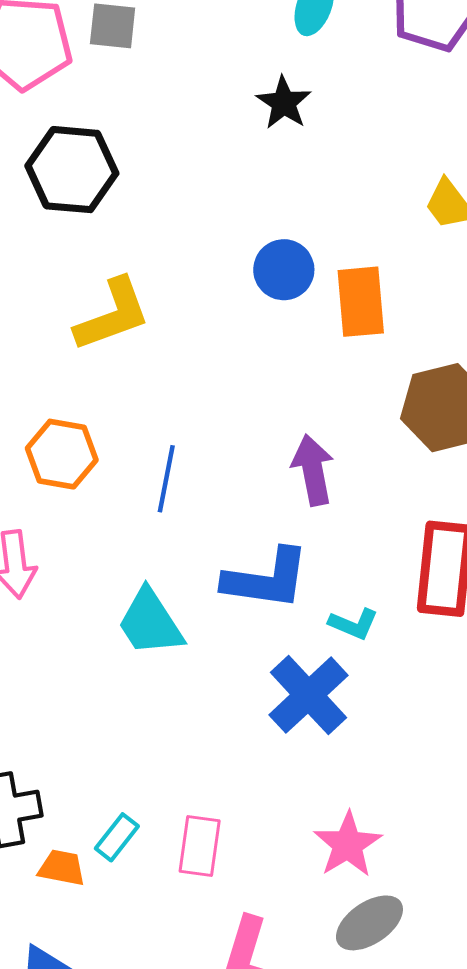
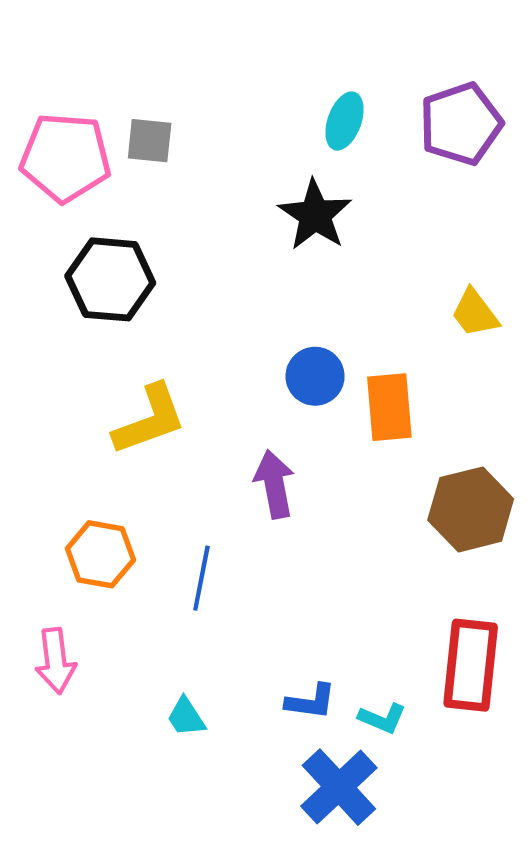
black star: (284, 103) -> (315, 215), size x1.4
purple arrow: (313, 470) -> (274, 484), moved
blue L-shape: (266, 579) -> (311, 702), moved, size x0.6
cyan trapezoid: (150, 622) -> (186, 717), size x0.6

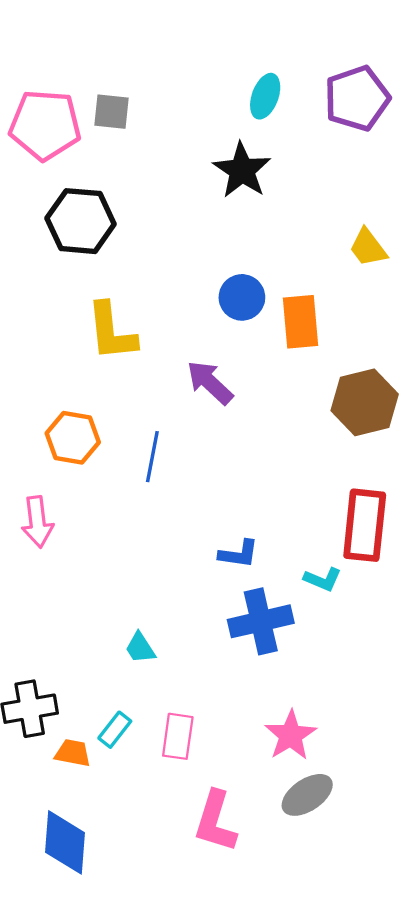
yellow L-shape: (150, 420) -> (111, 332), turned 104
purple arrow: (274, 484) -> (210, 383), turned -36
cyan trapezoid: (186, 717) -> (140, 648), moved
cyan L-shape: (382, 718) -> (323, 579), moved
blue cross: (339, 787) -> (261, 621), turned 30

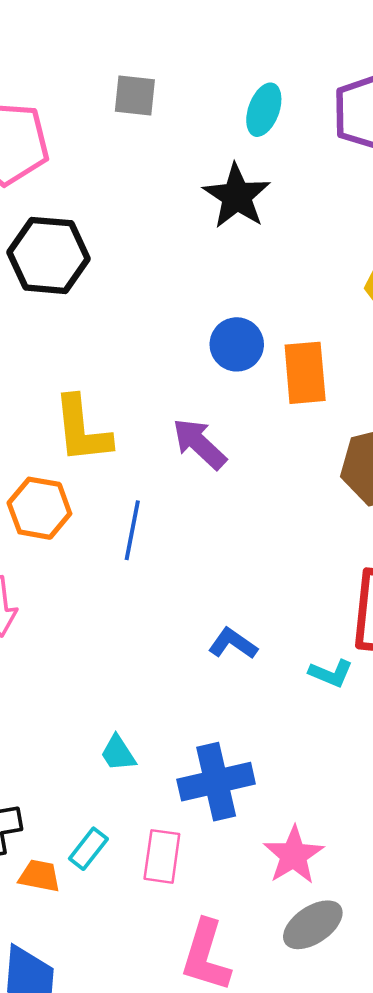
gray square: (111, 112) -> (135, 96), moved
yellow L-shape: (111, 332) -> (82, 430), moved
blue L-shape: (239, 554) -> (233, 644), turned -153
blue cross: (261, 621) -> (216, 782), moved

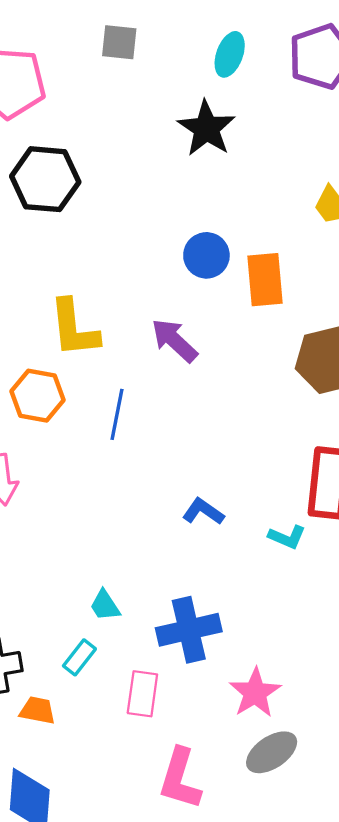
cyan rectangle: (88, 849) -> (79, 657), moved

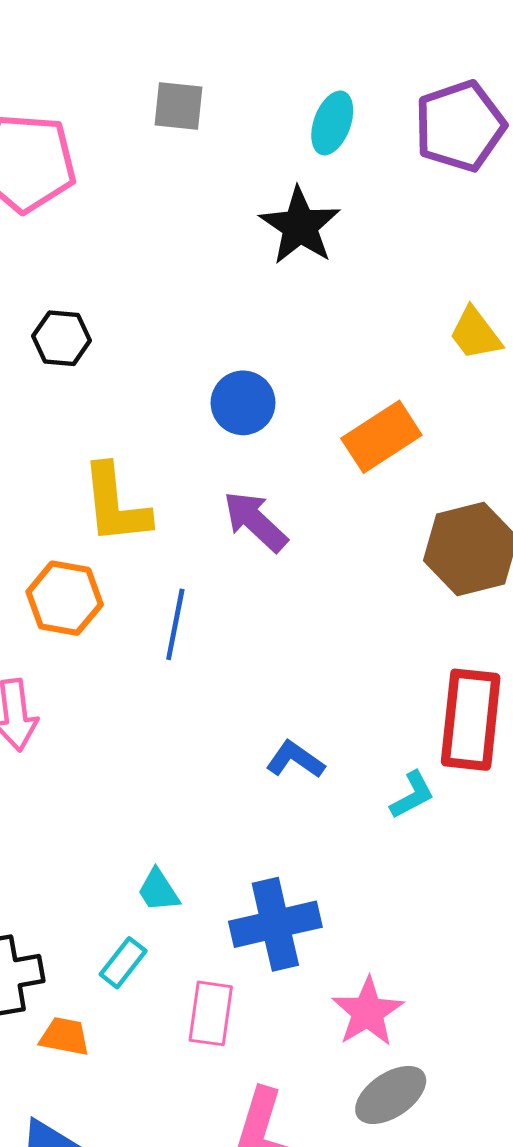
black hexagon: (45, 179) -> (62, 338), moved, size x0.6
blue circle: (206, 255) -> (243, 403), moved
orange rectangle: (265, 280) -> (381, 437), turned 62
cyan L-shape: (287, 537) -> (412, 795), turned -51

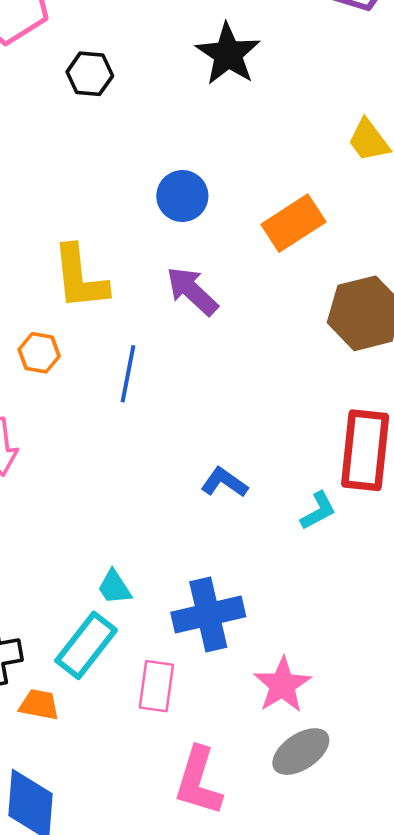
black hexagon: (62, 338) -> (90, 74), moved
orange hexagon: (65, 598) -> (39, 353), size x0.7
cyan rectangle: (123, 963) -> (86, 645), size x1.6

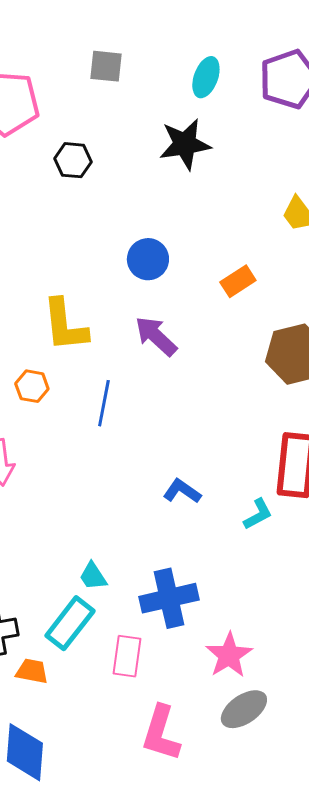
black star: (228, 54) -> (185, 144), turned 30
orange rectangle: (293, 223) -> (238, 281), size x0.7

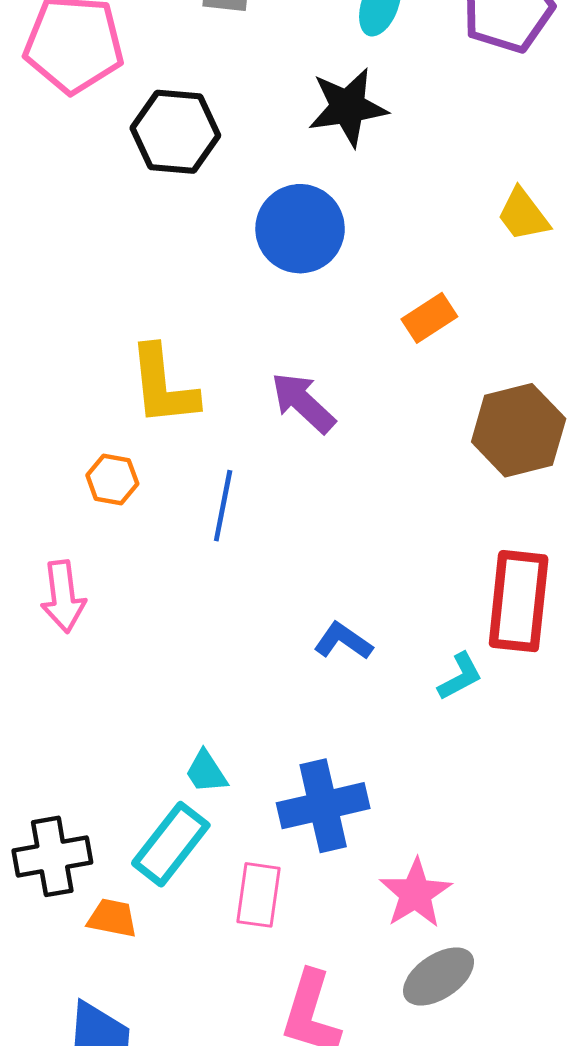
black hexagon: (73, 160) -> (175, 132), size x1.5
blue circle: (148, 259) -> (300, 229), moved, size x1.4

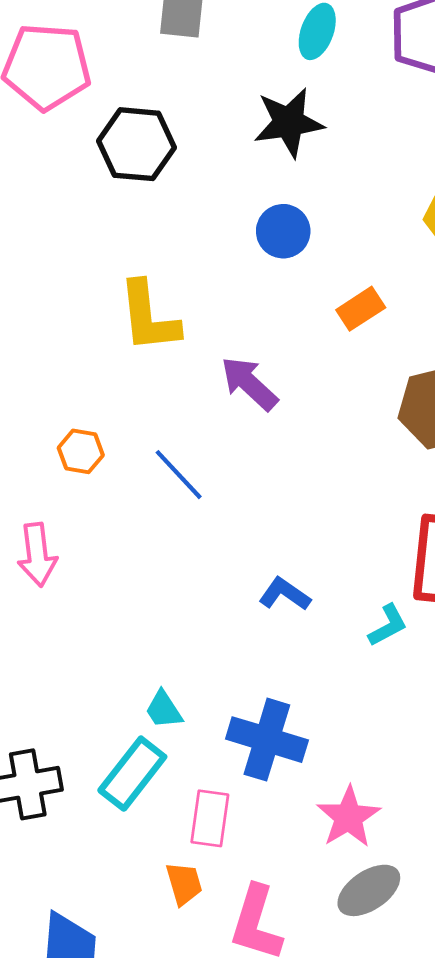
blue circle: (300, 229) -> (283, 231), moved, size x0.7
yellow L-shape: (163, 386) -> (149, 317), moved
blue line: (223, 506) -> (179, 475), turned -54
blue cross: (323, 806) -> (267, 740), turned 30
orange trapezoid: (112, 918) -> (184, 884), moved, turned 63

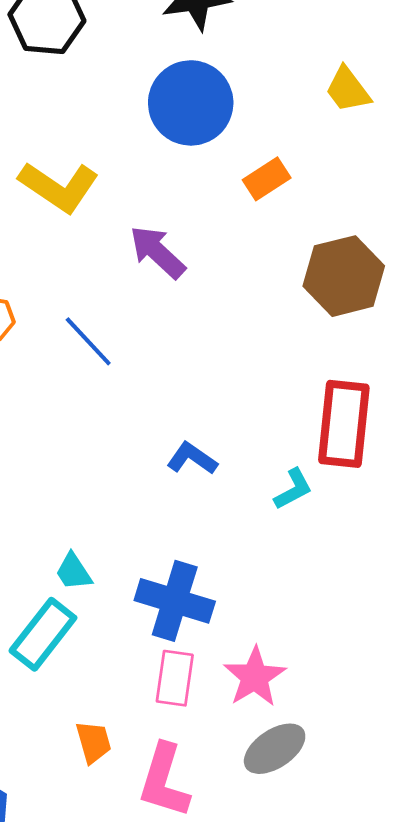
blue circle: (283, 231) -> (191, 103), size x1.6
yellow L-shape: (149, 317) -> (59, 187), turned -50
pink rectangle: (210, 818) -> (175, 678), moved

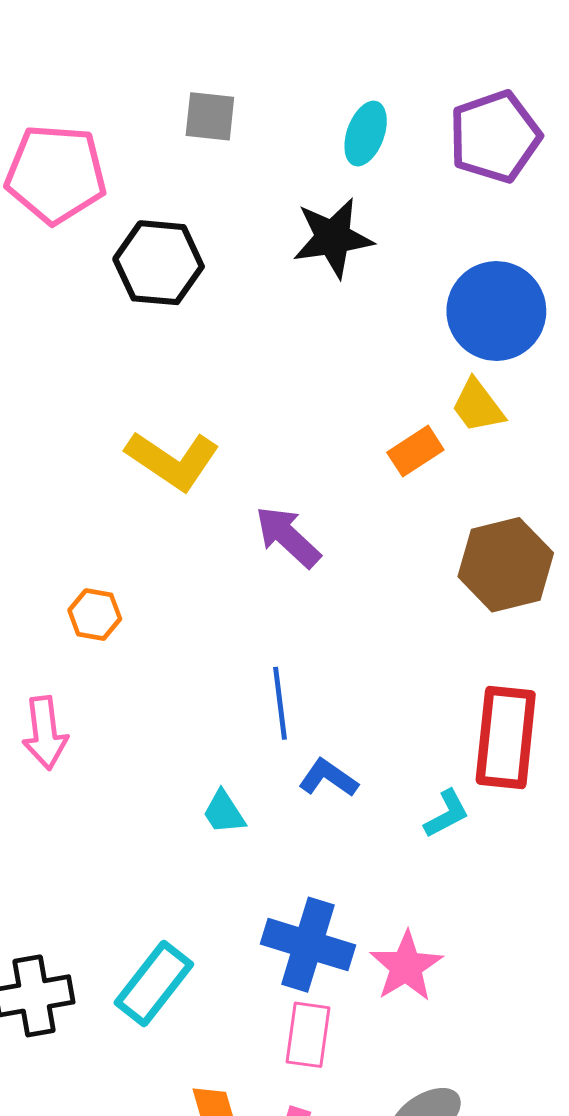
yellow trapezoid: (348, 90) -> (478, 406), moved
blue circle: (191, 103) -> (496, 311), moved
blue line: (88, 341) -> (280, 703), moved, turned 36
cyan trapezoid: (74, 572) -> (224, 812), moved
pink star: (255, 677) -> (406, 966), moved

